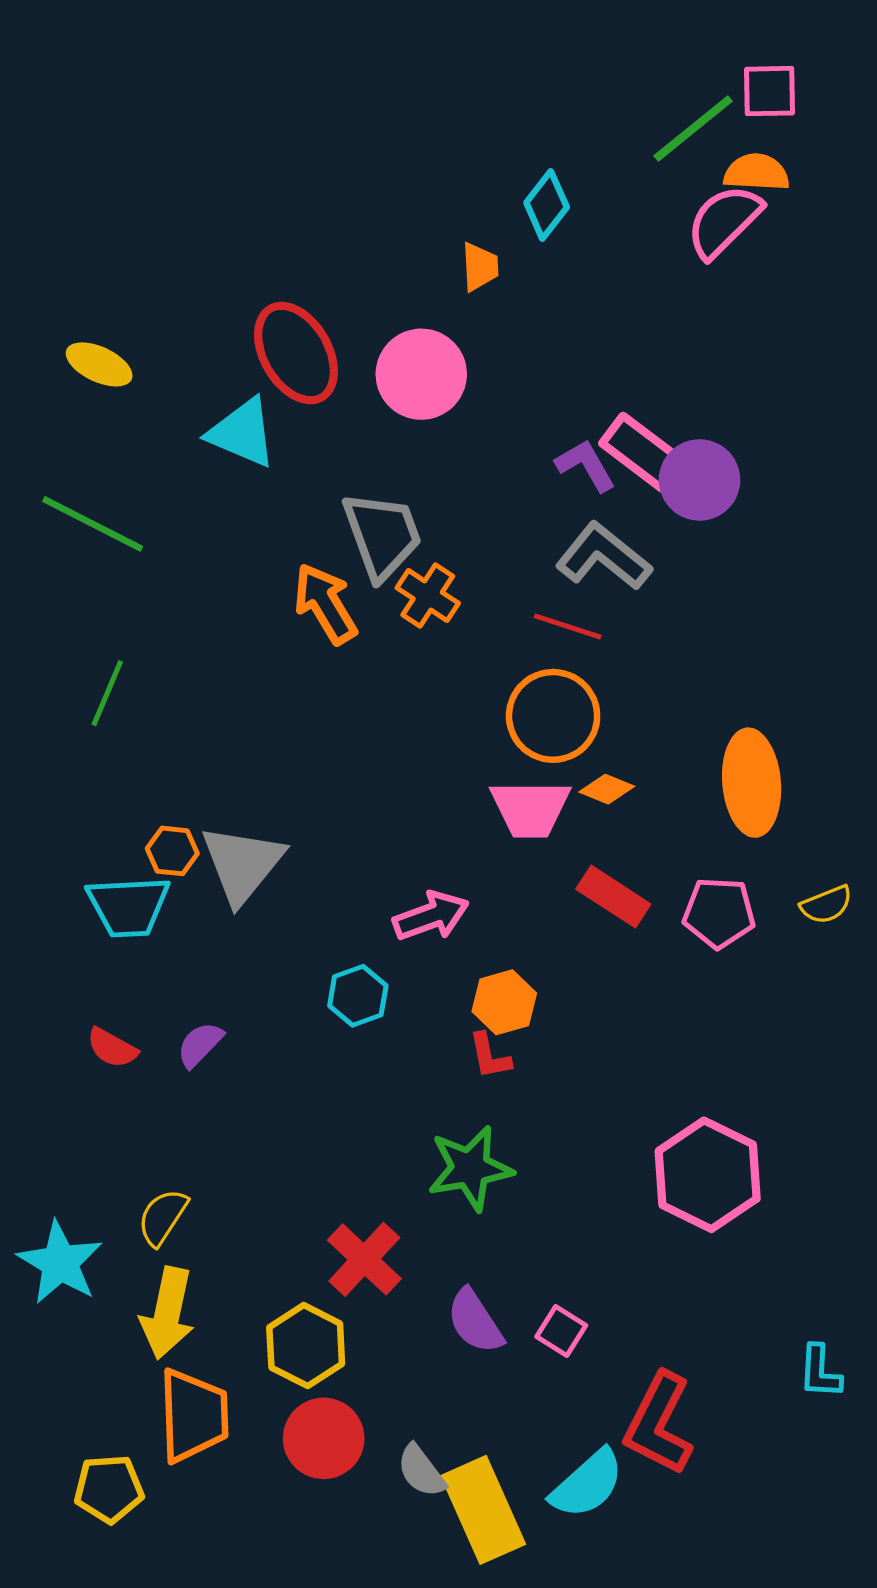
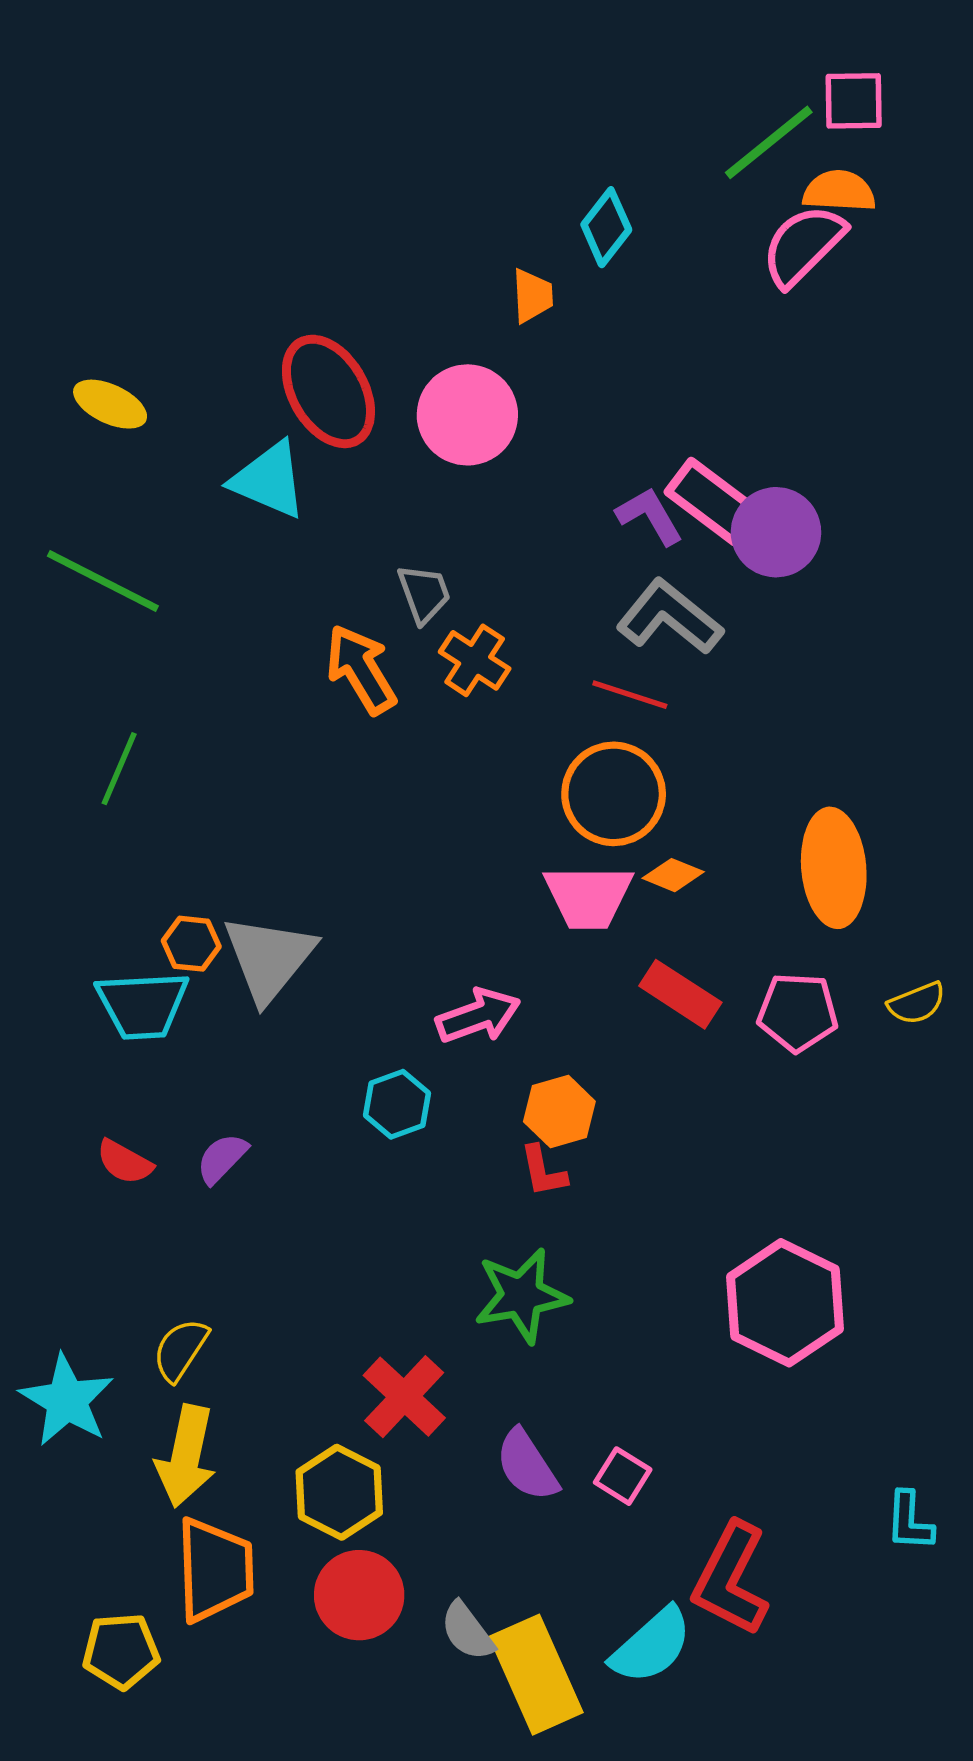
gray trapezoid: (382, 535) -> (424, 594), size x0.6

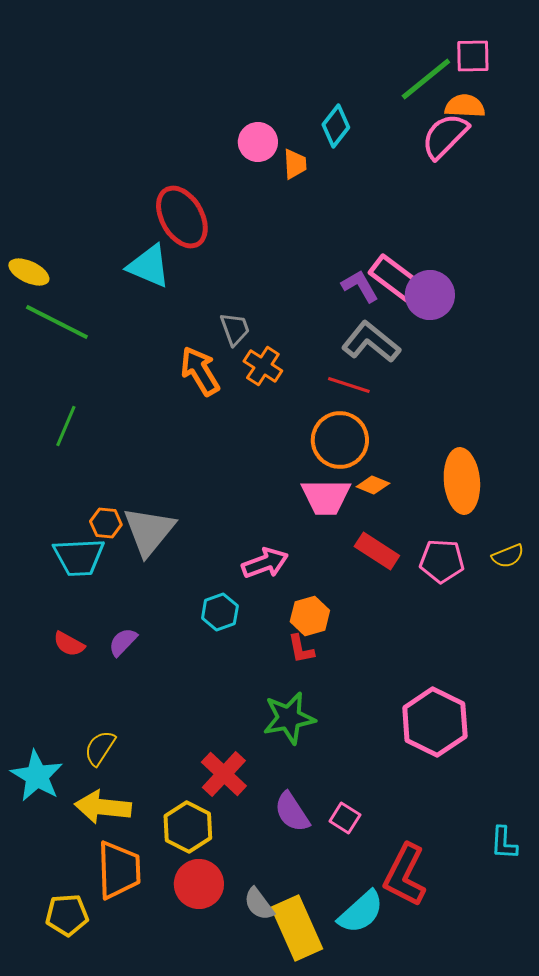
yellow ellipse: (110, 404) -> (29, 272), moved
pink circle: (467, 415) -> (258, 142), moved, size x0.7
yellow arrow: (186, 1456) -> (103, 807), turned 84

